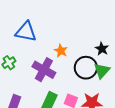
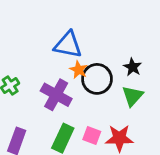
blue triangle: (26, 32) -> (68, 45), moved
black circle: (86, 68) -> (97, 79), moved

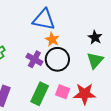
black circle: (97, 79) -> (57, 59), moved
purple cross: (56, 95) -> (34, 59), size x0.7

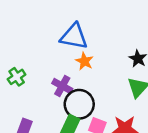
black circle: (57, 59) -> (79, 104), moved

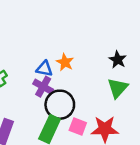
blue triangle: (74, 36) -> (44, 69), moved, size x0.6

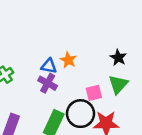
black circle: (60, 105) -> (80, 114), moved
pink square: (78, 126) -> (94, 93), moved, turned -35

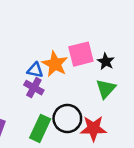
orange star: (68, 60) -> (55, 64), size x1.5
pink square: (94, 93) -> (81, 54), moved, size x1.5

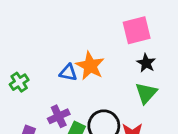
pink square: (81, 54) -> (137, 30), moved
purple cross: (34, 88) -> (59, 116), moved, turned 36

